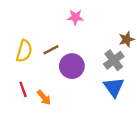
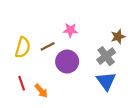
pink star: (75, 17) -> (70, 30), moved

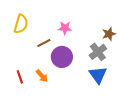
yellow semicircle: (23, 47) -> (21, 24), moved
orange arrow: (41, 91) -> (42, 76), moved

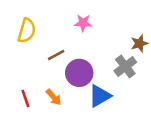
pink star: (65, 28) -> (83, 23), moved
blue triangle: (98, 75) -> (100, 96), moved, turned 36

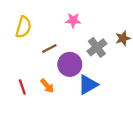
gray cross: (125, 66) -> (97, 47), moved

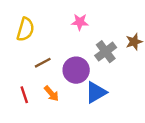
brown line: (49, 49) -> (43, 63), moved

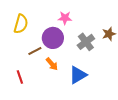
purple circle: (76, 70) -> (53, 38), moved
orange arrow: (51, 94) -> (52, 64), moved

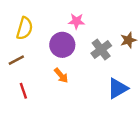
brown line: (35, 51) -> (16, 60), moved
blue triangle: (78, 75) -> (118, 88), moved

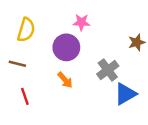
gray cross: (101, 50) -> (108, 70), moved
brown line: (16, 60) -> (17, 64), turned 42

